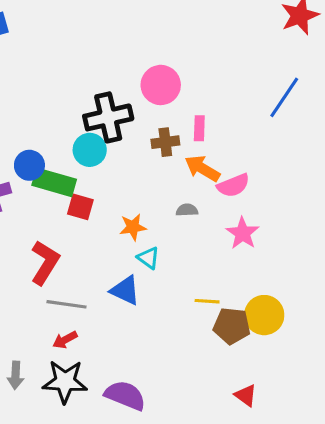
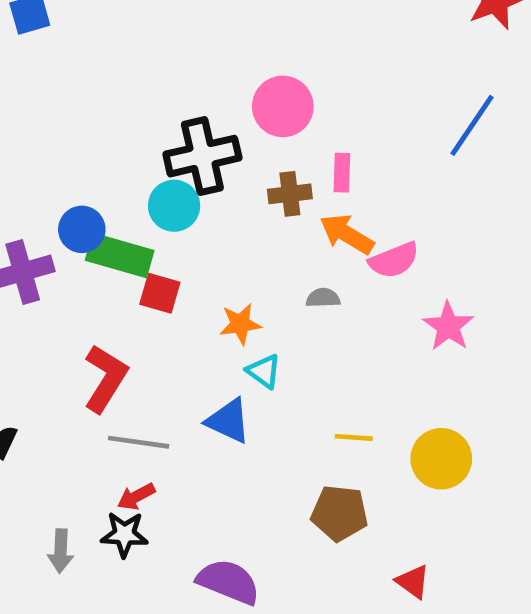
pink star: (243, 233) -> (448, 326), moved
brown pentagon: (232, 326) -> (340, 513), moved
black star: (65, 381) -> (124, 534), moved, size x0.7

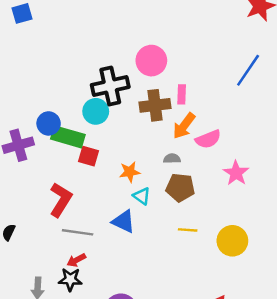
brown cross: (290, 194) -> (155, 105), size x1.4
orange arrow: (347, 234) -> (184, 126), turned -84
brown pentagon: (340, 513) -> (180, 188), moved

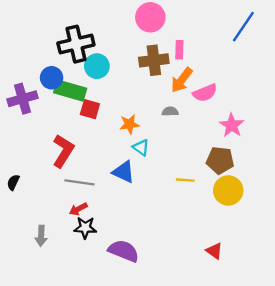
black cross: (110, 86) -> (76, 44), moved
brown pentagon: (180, 188) -> (220, 160), moved
black star: (70, 279) -> (85, 228), moved

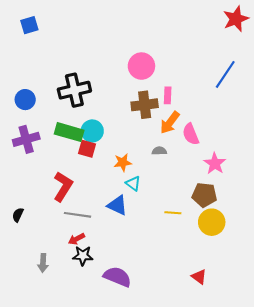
cyan circle: (97, 66) -> (92, 131), moved
blue circle: (52, 78) -> (25, 100), moved
pink semicircle: (205, 93) -> (191, 134), turned 90

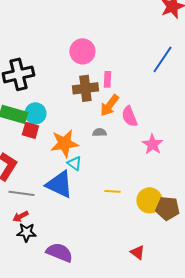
orange star: (123, 162) -> (64, 143), size x1.6
brown pentagon: (204, 195) -> (167, 208), moved
blue triangle: (117, 205) -> (59, 184), size x1.4

